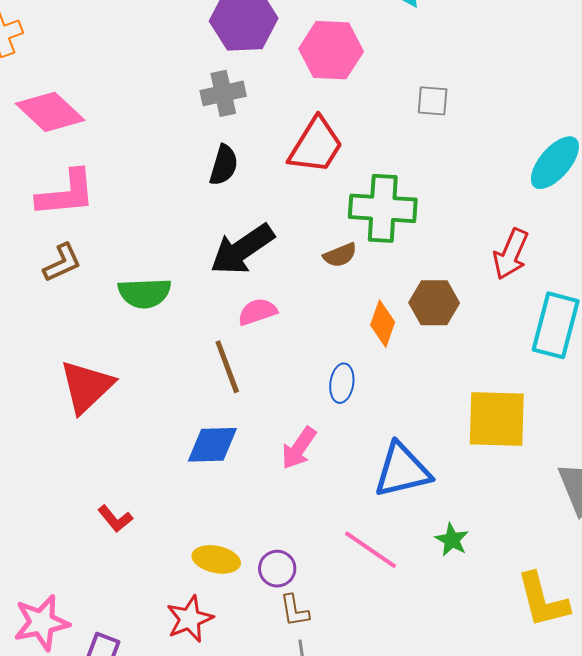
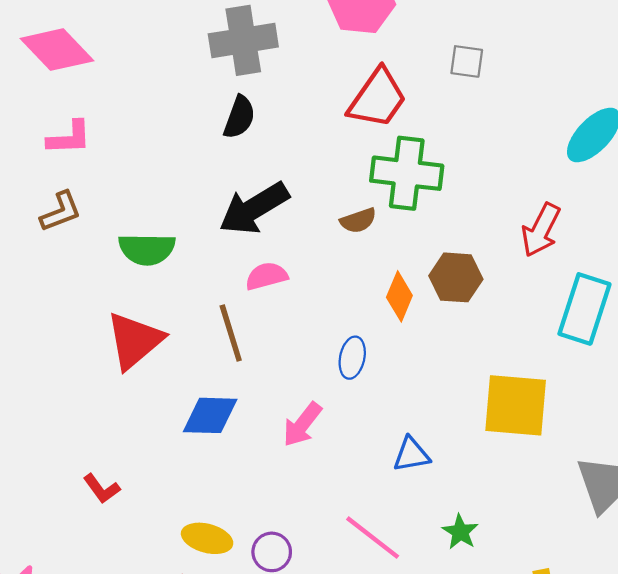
gray cross: (223, 93) -> (243, 40), size x1.4
red trapezoid: (316, 145) -> (377, 98), moved
pink L-shape: (66, 193) -> (69, 138), size x0.7
red triangle: (87, 387) -> (135, 341), moved
blue triangle: (402, 470) -> (411, 455), size x0.6

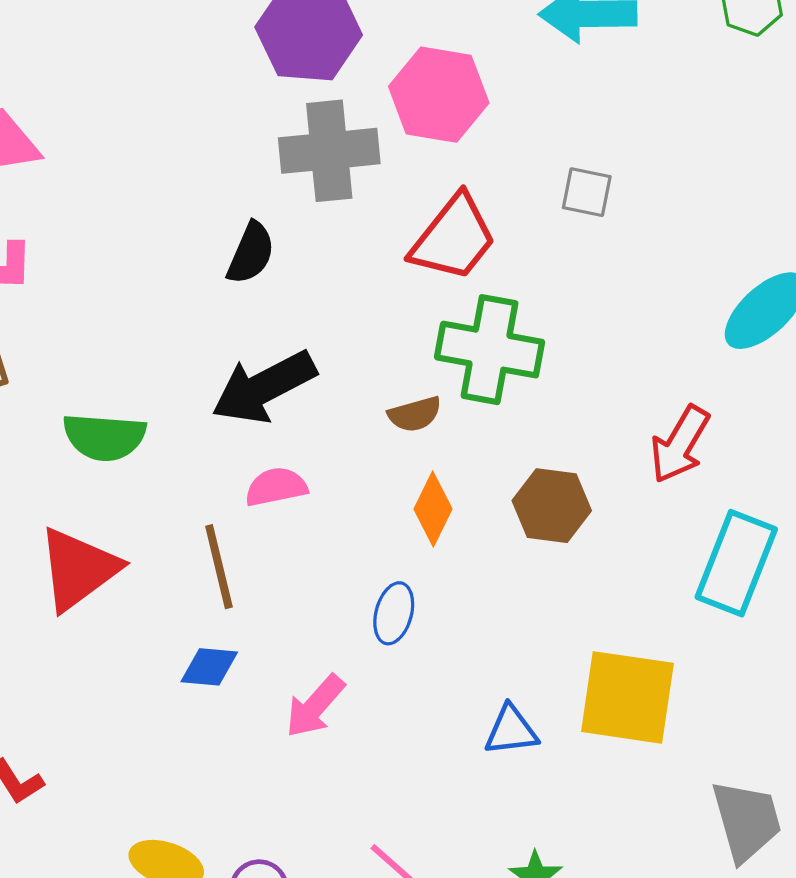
gray cross: (243, 40) -> (329, 151), moved
orange diamond: (399, 296) -> (433, 509), moved
blue diamond: (210, 415) -> (209, 667), moved, size x0.7
blue triangle: (411, 455) -> (511, 730), moved

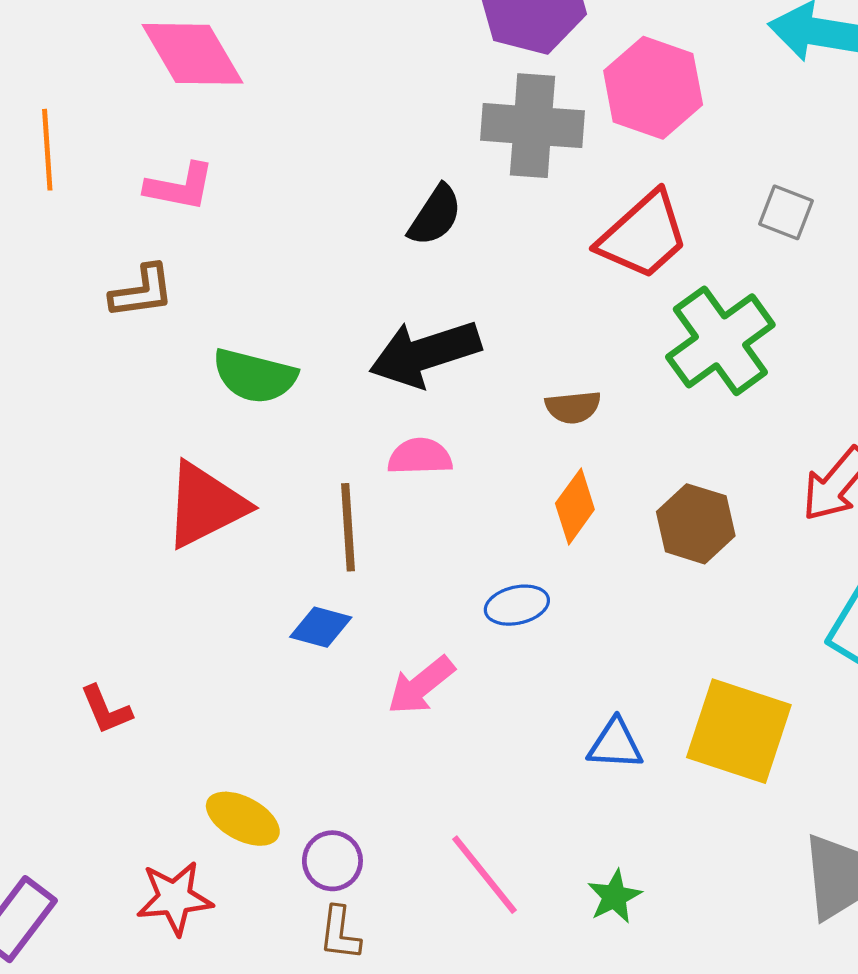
green cross: (490, 350) -> (720, 341), moved, turned 34
blue ellipse: (394, 613) -> (517, 605), turned 52

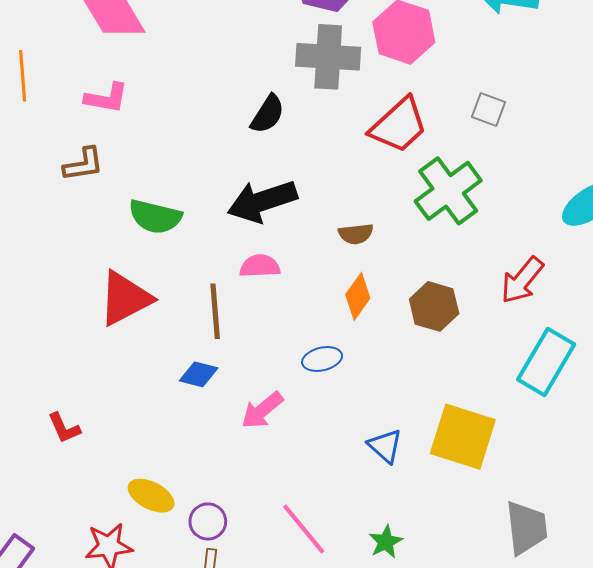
blue triangle: (615, 744) -> (385, 446), turned 39

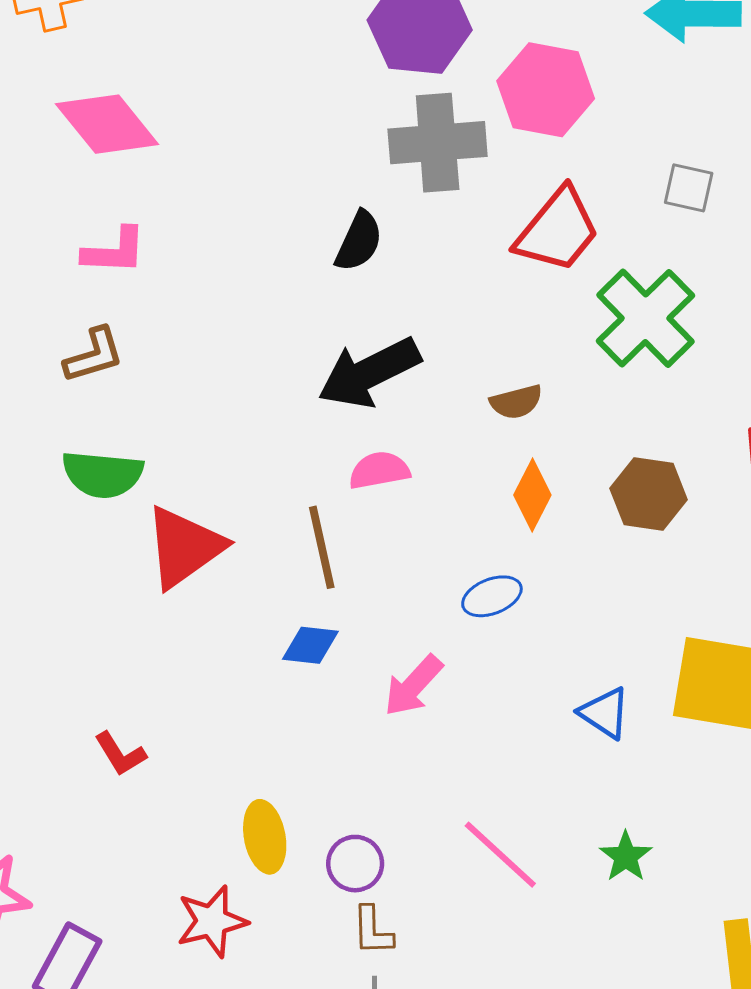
green semicircle: (155, 217) -> (103, 474), moved
yellow ellipse: (151, 496) -> (265, 837), turned 60

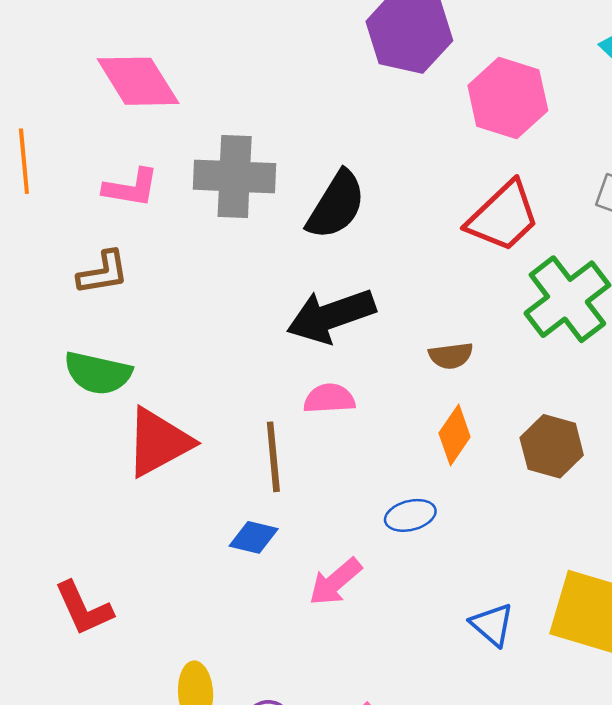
gray cross: (438, 143) -> (235, 176), moved
black semicircle: (359, 241) -> (336, 205), size x1.4
red L-shape: (120, 754) -> (84, 608), size x1.4

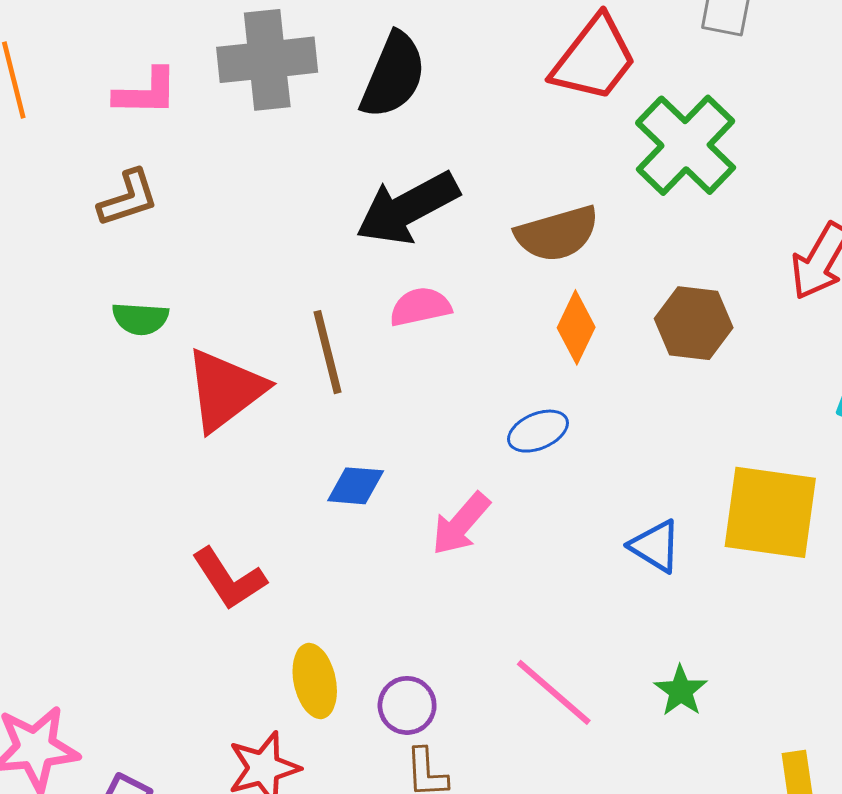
brown semicircle: (451, 356) -> (557, 234), size x1.6
green semicircle: (98, 373) -> (140, 319), size x0.7
brown line: (273, 457) -> (327, 352), moved
red L-shape: (84, 608) -> (229, 579), moved

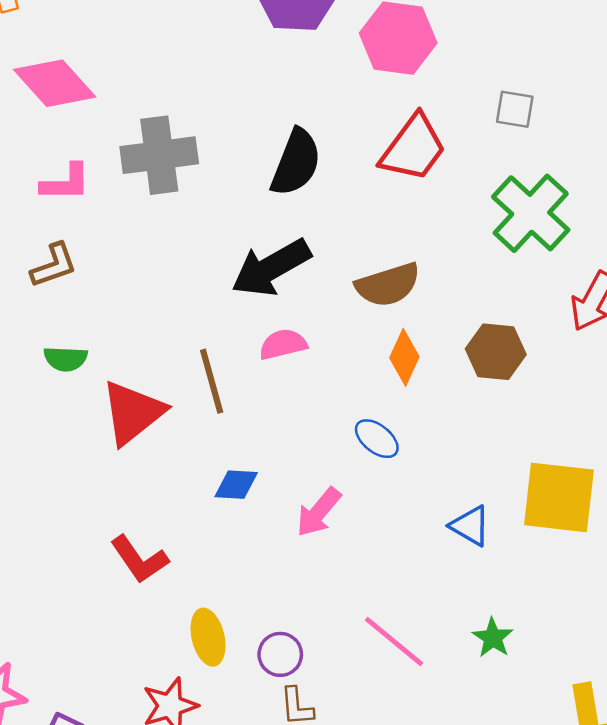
black semicircle: (393, 75) -> (296, 163), moved
green cross: (686, 145) -> (531, 213), moved
blue ellipse: (538, 431) -> (377, 439), turned 63

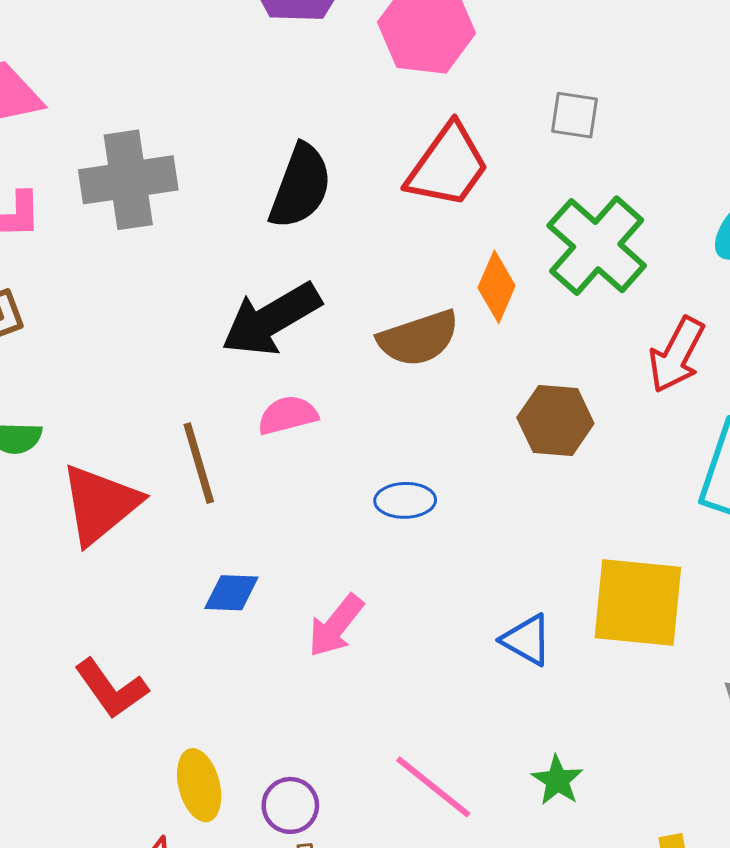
orange diamond: (404, 357) -> (497, 287), moved
blue ellipse: (377, 439) -> (405, 500), moved, turned -39

